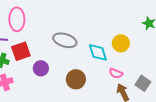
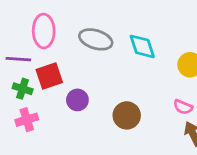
gray ellipse: (65, 40) -> (96, 39), moved
cyan diamond: (98, 52) -> (142, 46), moved

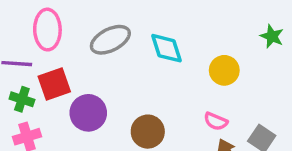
gray ellipse: (96, 39) -> (110, 40), turned -44
purple circle: (77, 100) -> (88, 113), size x1.4

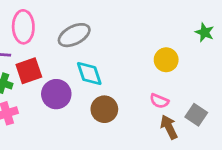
cyan diamond: (166, 48) -> (89, 74), moved

